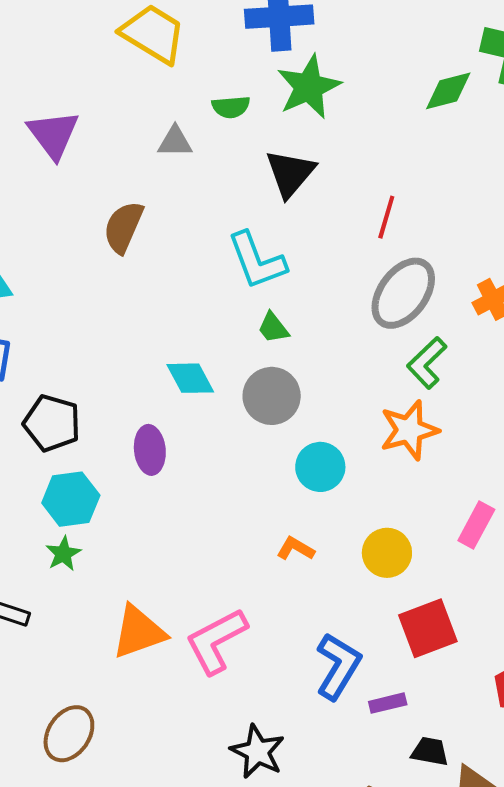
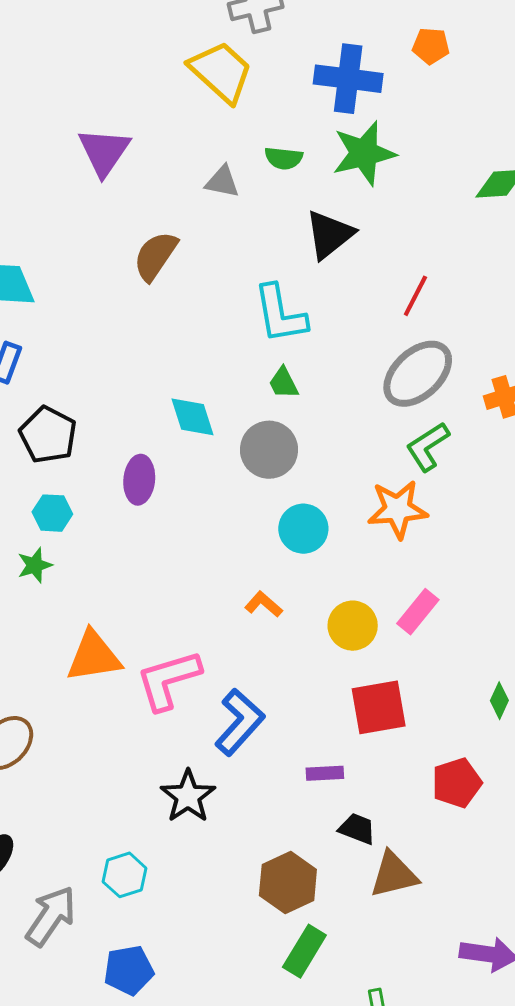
cyan hexagon: (71, 499) -> (52, 513), size x0.7
pink rectangle: (476, 525) -> (418, 612), moved
blue L-shape: (338, 666) -> (240, 722), moved

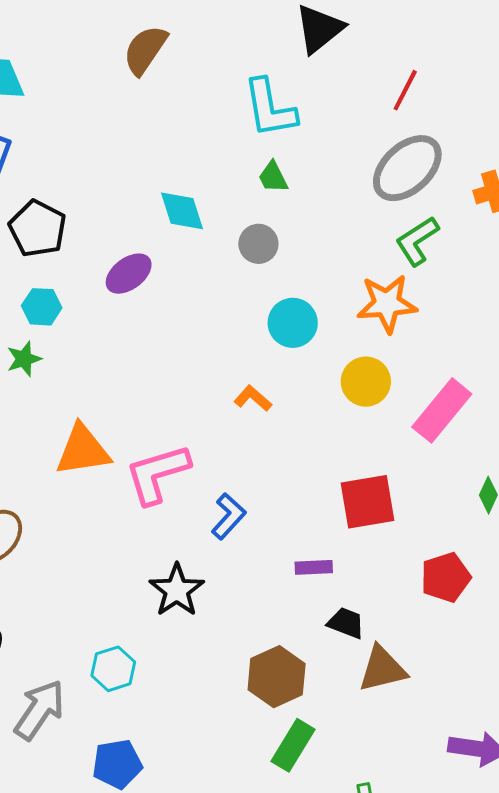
gray circle: (269, 450) -> (258, 244), size x0.7
purple ellipse: (139, 480) -> (129, 274), turned 48
pink rectangle: (418, 612) -> (442, 410), moved, size x1.4
yellow circle: (353, 626) -> (366, 382), moved
blue L-shape: (240, 722) -> (229, 516), size x0.7

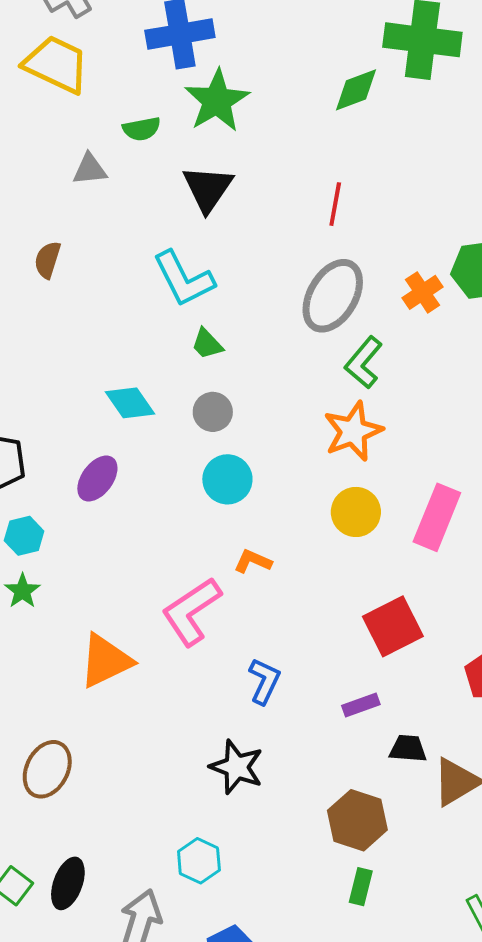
brown semicircle: (145, 50) -> (47, 260), size x0.7
red line: (405, 90) -> (335, 204), moved
cyan circle: (293, 323) -> (227, 479), moved
pink L-shape: (157, 474) -> (191, 611), moved
green rectangle: (293, 745) -> (361, 887), moved, size x0.7

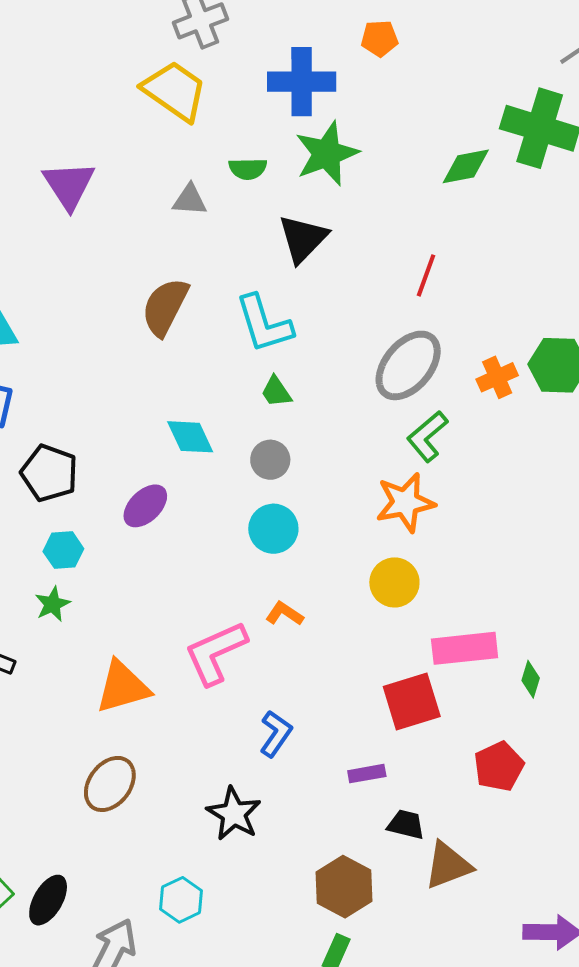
brown semicircle: (47, 260) -> (165, 307), moved, size x1.6
pink rectangle: (437, 517) -> (465, 648), moved, turned 52
brown ellipse: (47, 769) -> (110, 784), moved

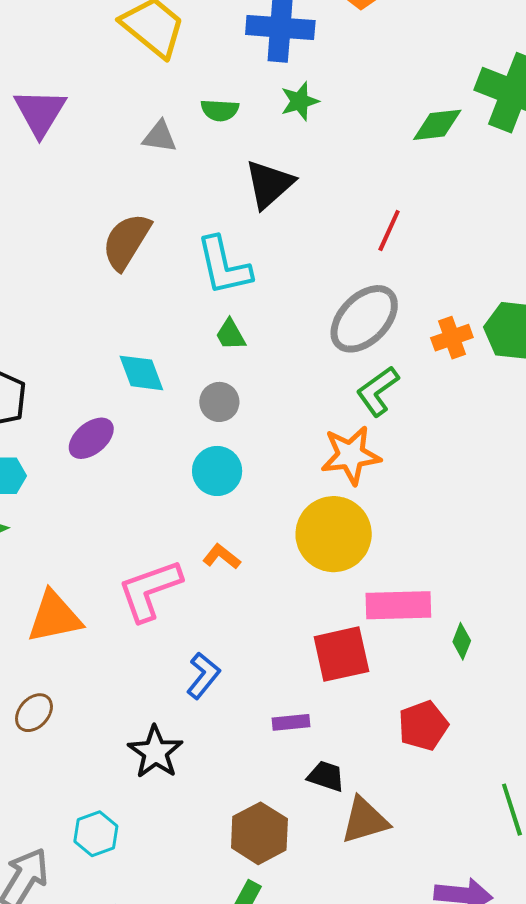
green star: (327, 154) -> (300, 101), size x0.6
yellow circle: (394, 582) -> (334, 534), size x1.5
brown ellipse: (110, 784) -> (34, 713), size x0.7

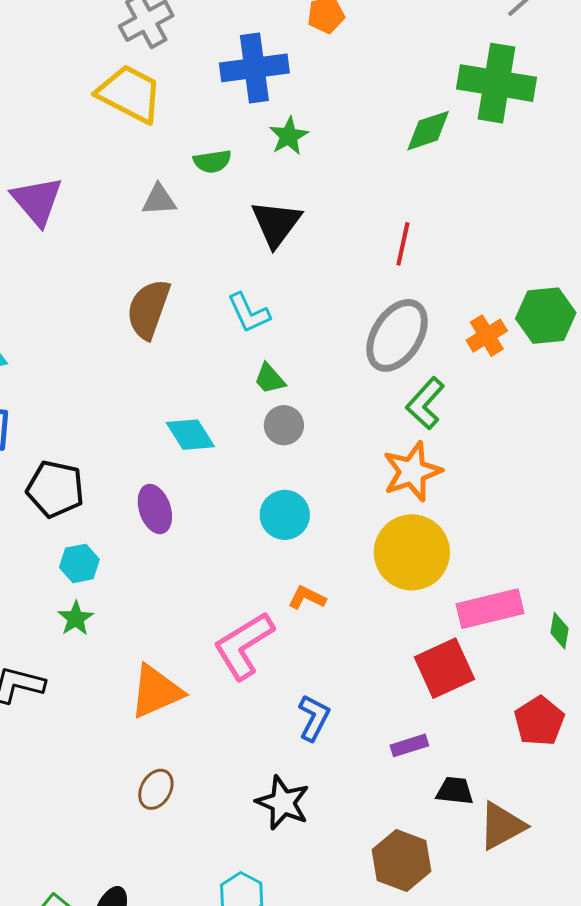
cyan L-shape: (224, 266) -> (249, 313), size x0.7
gray circle: (219, 402) -> (284, 425), moved
purple ellipse: (91, 438) -> (155, 509), turned -57

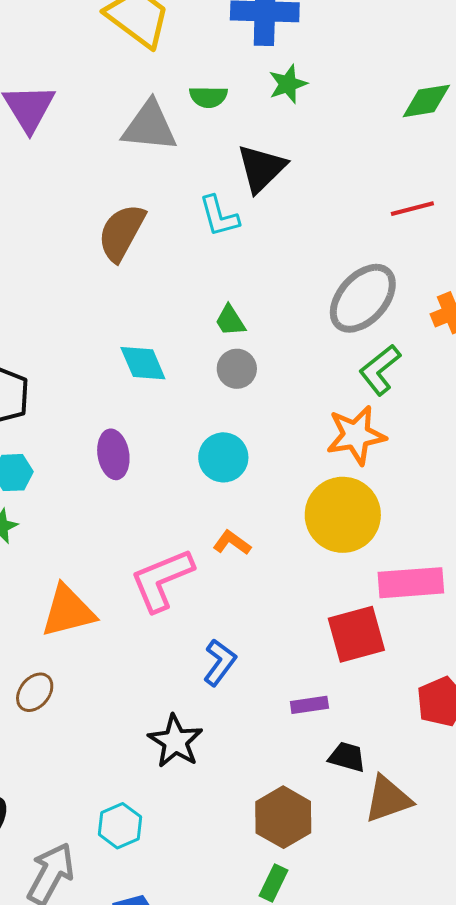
gray triangle: (159, 200) -> (150, 126), size x1.6
red line: (403, 244) -> (412, 209), moved, turned 54
cyan L-shape: (249, 313) -> (219, 216), moved
purple ellipse: (155, 509) -> (113, 454), moved
brown ellipse: (156, 789) -> (35, 692), moved

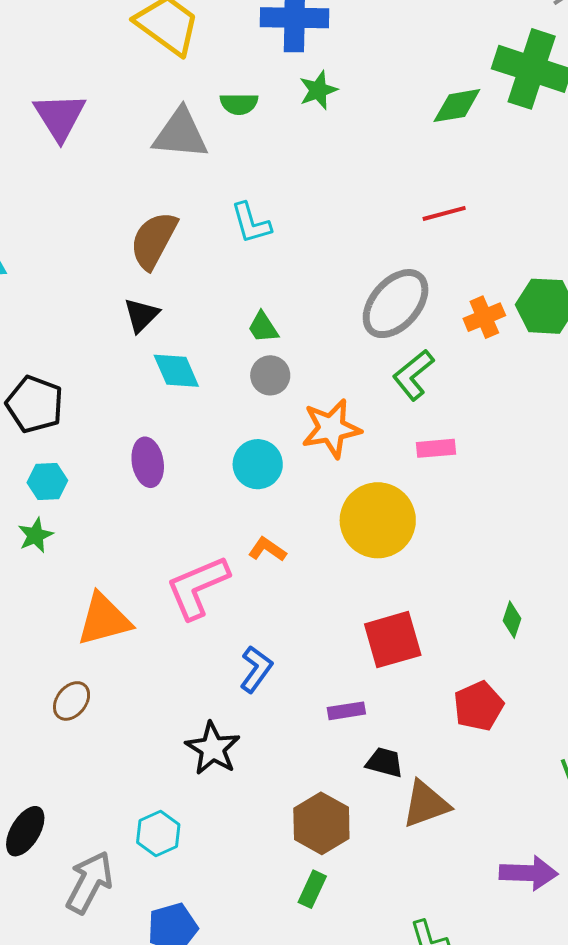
black triangle: (261, 168) -> (141, 315), moved, size x0.7
orange star: (356, 435) -> (331, 428), moved
pink rectangle: (411, 583) -> (436, 448), moved, size x0.6

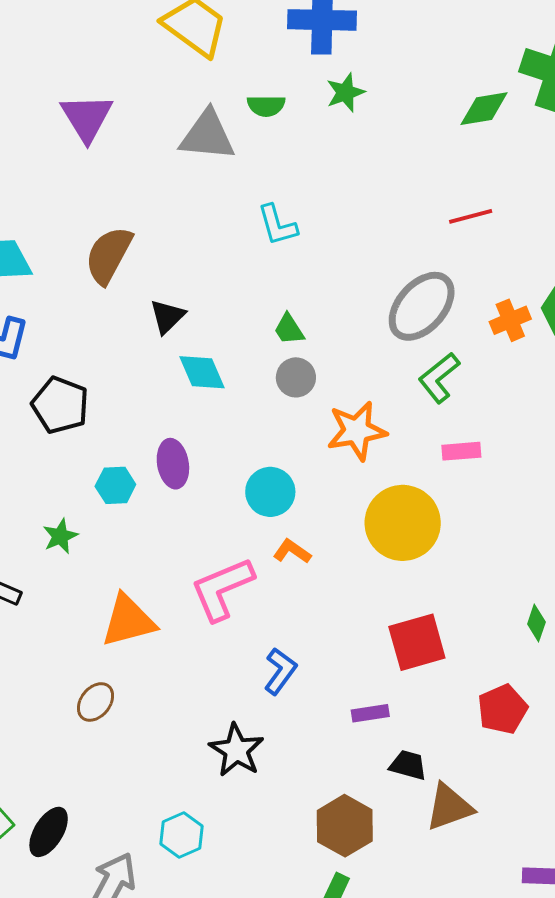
brown semicircle: (154, 240) -> (109, 255), moved
cyan circle: (258, 464) -> (270, 492), moved
cyan hexagon: (47, 482) -> (115, 485), moved

